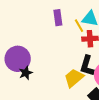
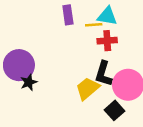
yellow line: (79, 26) -> (94, 25), turned -64

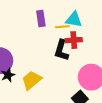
black L-shape: (103, 74) -> (61, 50), moved
yellow trapezoid: (88, 88) -> (32, 80), moved

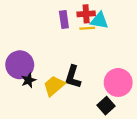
red cross: (74, 40) -> (86, 14), moved
black L-shape: (61, 50) -> (73, 77), moved

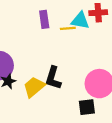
red cross: (86, 14) -> (98, 13), moved
black square: (106, 106) -> (87, 107), turned 35

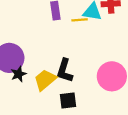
black square: (87, 107) -> (68, 101), moved

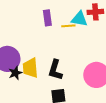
yellow trapezoid: (45, 80) -> (30, 68), moved, turned -55

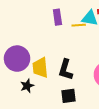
black star: (15, 73) -> (27, 86), moved

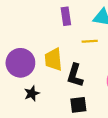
yellow line: (79, 25) -> (90, 41), moved
yellow trapezoid: (40, 68) -> (53, 59), moved

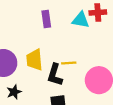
yellow line: (90, 41) -> (69, 63), moved

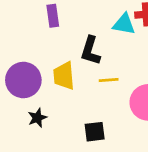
purple rectangle: (46, 19) -> (53, 16), moved
black L-shape: (55, 75) -> (90, 51), moved

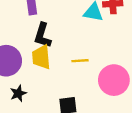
black L-shape: (90, 51) -> (42, 35), moved

